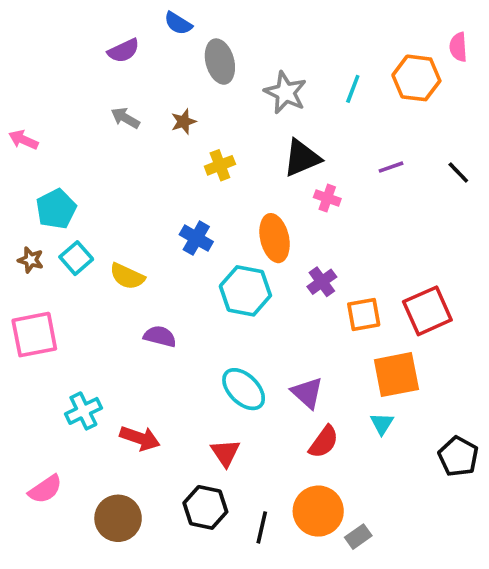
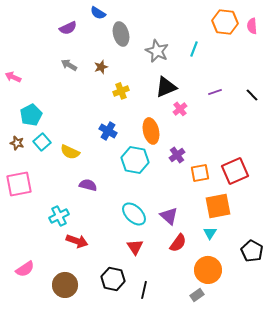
orange hexagon: (416, 78) -> (225, 22), moved
pink cross: (327, 198) -> (180, 109), turned 32
cyan cross: (83, 411) -> (59, 216), moved
red triangle: (225, 453) -> (135, 247), moved
orange circle: (318, 511) -> (208, 270), moved

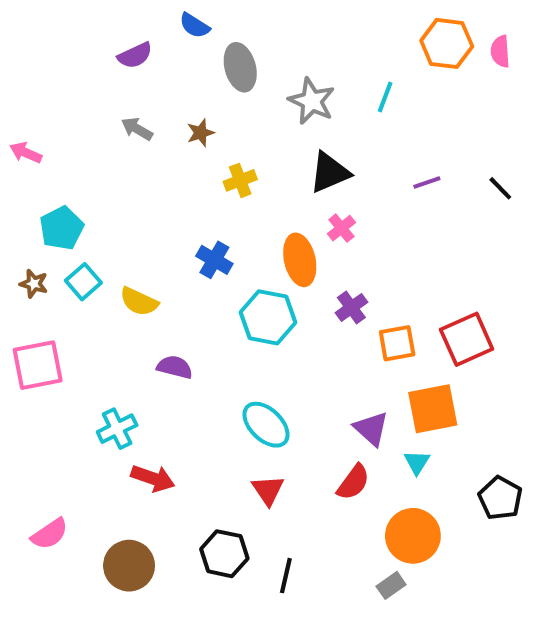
pink cross: (180, 109) -> (341, 228), moved
purple triangle: (169, 216) -> (371, 429), moved

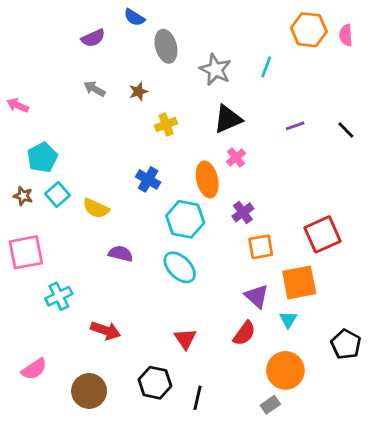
orange square: (397, 343) -> (261, 247), moved
cyan ellipse: (266, 425) -> (180, 267), moved
cyan cross: (117, 429) -> (59, 296), moved

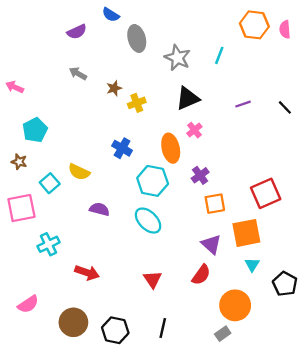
brown star: (138, 92) -> (114, 88), moved
cyan square: (57, 195) -> (50, 183), moved
cyan triangle: (288, 320) -> (252, 265), moved
black hexagon: (155, 383) -> (115, 330), moved

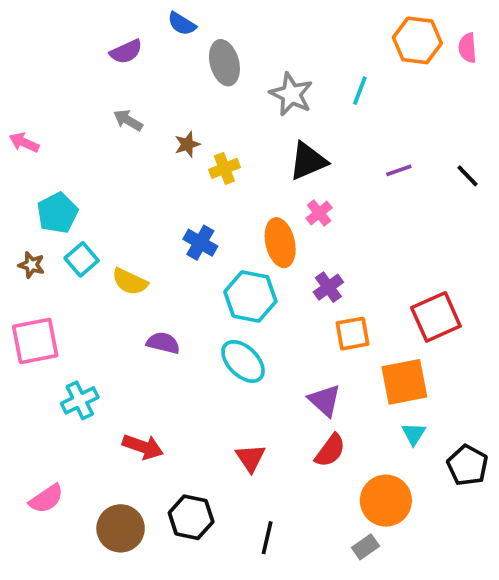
cyan square: (50, 183) -> (82, 259), moved
purple triangle: (211, 244) -> (325, 400), moved
black hexagon: (115, 330) -> (191, 517), moved

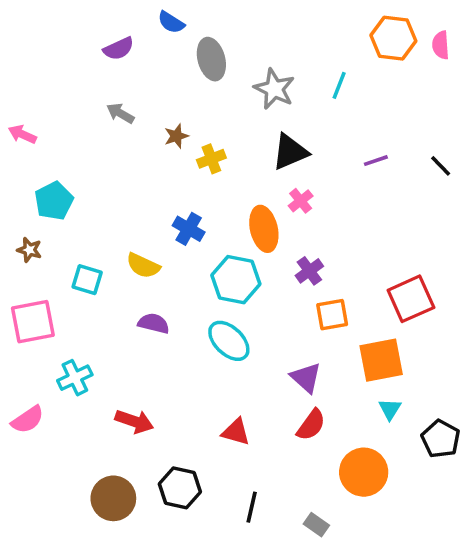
cyan square: (82, 259) -> (87, 280), moved, turned -32
yellow semicircle: (130, 282) -> (143, 266), moved
red triangle: (250, 458) -> (236, 432), turned -40
pink semicircle: (46, 499) -> (28, 420), moved
gray rectangle: (365, 547) -> (316, 525), moved, turned 70

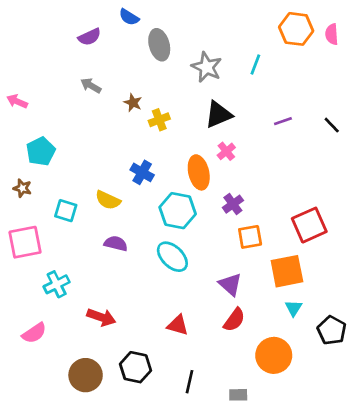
brown star: (176, 136) -> (133, 103), turned -30
pink semicircle: (28, 420) -> (34, 333), moved
gray rectangle: (316, 525) -> (238, 395), turned -36

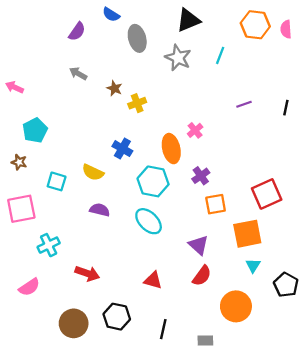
purple semicircle: (89, 37) -> (77, 32), turned -30
black triangle: (218, 115) -> (188, 20), moved
black line: (332, 125) -> (286, 108), turned 56

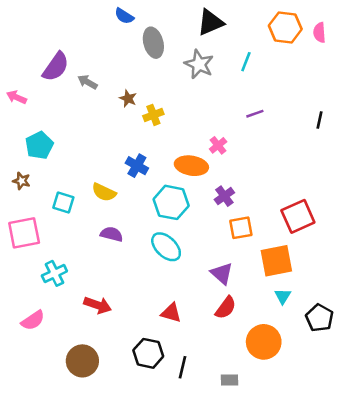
purple semicircle: (77, 32) -> (56, 67), moved, size x1.4
purple line: (244, 104) -> (255, 114), moved
orange ellipse: (171, 149) -> (191, 166), turned -68
black hexagon: (117, 317) -> (148, 353), moved

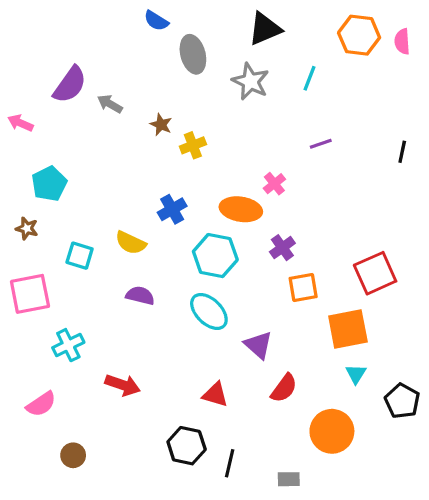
blue cross: (137, 166) -> (172, 209), turned 30
purple triangle: (222, 273) -> (258, 345), moved
brown circle: (82, 361) -> (73, 455), moved, size x0.6

